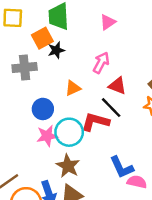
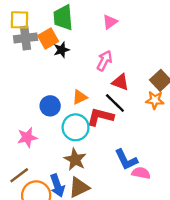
gray cross: (25, 67) -> (26, 38), moved
orange triangle: (73, 88) -> (80, 97), moved
pink star: (47, 136) -> (27, 137), moved

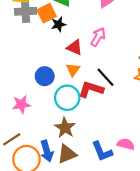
red triangle: (120, 82) -> (75, 47), moved
orange triangle: (80, 97) -> (73, 70), turned -32
blue L-shape: (126, 160) -> (102, 151), moved

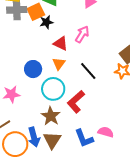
red L-shape: (91, 89) -> (76, 102), moved, turned -60
brown triangle: (67, 154) -> (52, 140), turned -36

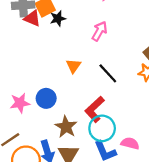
red triangle: (61, 43) -> (32, 18), moved
blue circle: (33, 69) -> (46, 98), moved
cyan circle: (53, 89) -> (102, 128), moved

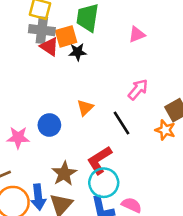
pink arrow: (100, 31) -> (138, 89), moved
blue circle: (46, 98) -> (49, 125), moved

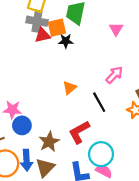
pink triangle: (137, 34) -> (116, 29), turned -40
red triangle: (49, 47) -> (43, 35), turned -49
blue circle: (49, 125) -> (22, 125), moved
cyan circle: (104, 183) -> (101, 154), moved

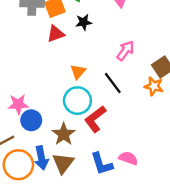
red triangle: (43, 35) -> (56, 34), moved
black star: (66, 41) -> (84, 22), moved
cyan circle: (101, 154) -> (77, 101), moved

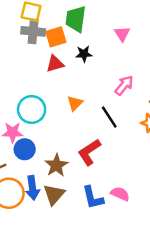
cyan circle: (77, 101) -> (32, 109), moved

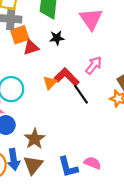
pink triangle: (122, 34) -> (91, 19), size x1.6
orange square: (56, 37) -> (20, 35), moved
red L-shape: (89, 152) -> (67, 77), moved, turned 80

